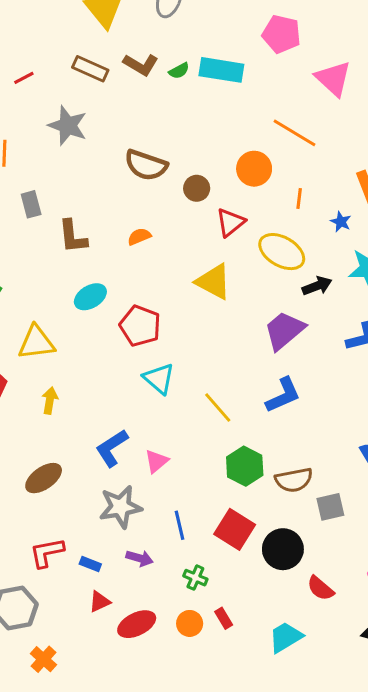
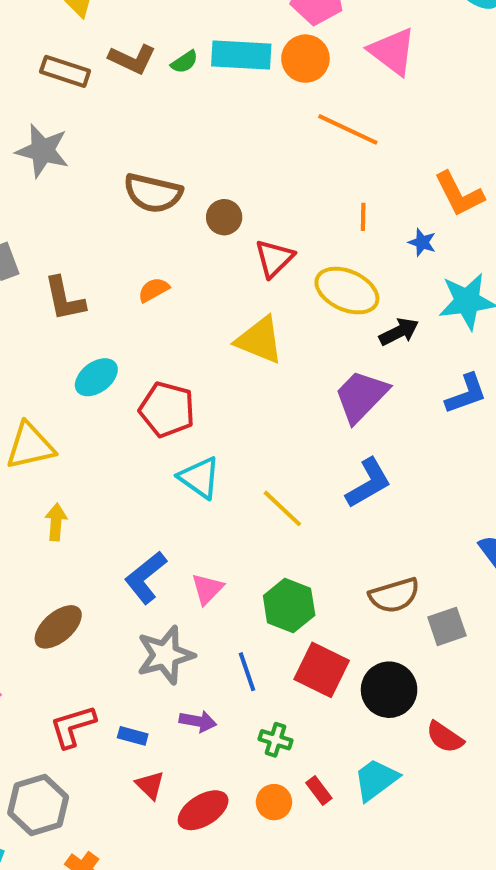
orange circle: (254, 169) -> (305, 59), moved
green hexagon: (245, 466) -> (289, 606), moved
red triangle: (99, 602) -> (150, 785), turned -45
cyan trapezoid: (286, 637) -> (376, 780), moved

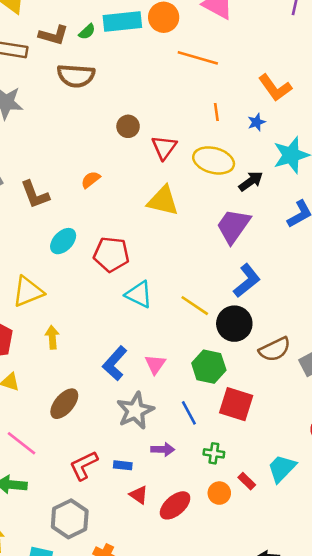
brown semicircle: (153, 193) -> (76, 76), moved
blue star: (422, 242) -> (256, 122), turned -30
black circle: (389, 690) -> (234, 324), moved

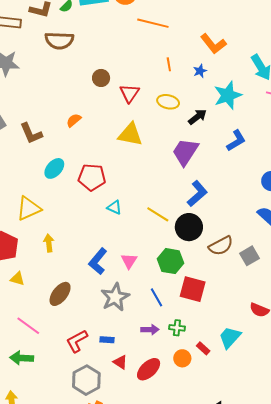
yellow ellipse: (214, 160) -> (168, 102), size x0.7
cyan triangle: (139, 294) -> (114, 207), size x0.7
purple arrow: (163, 449) -> (150, 330), moved
gray hexagon: (70, 519) -> (86, 380), moved

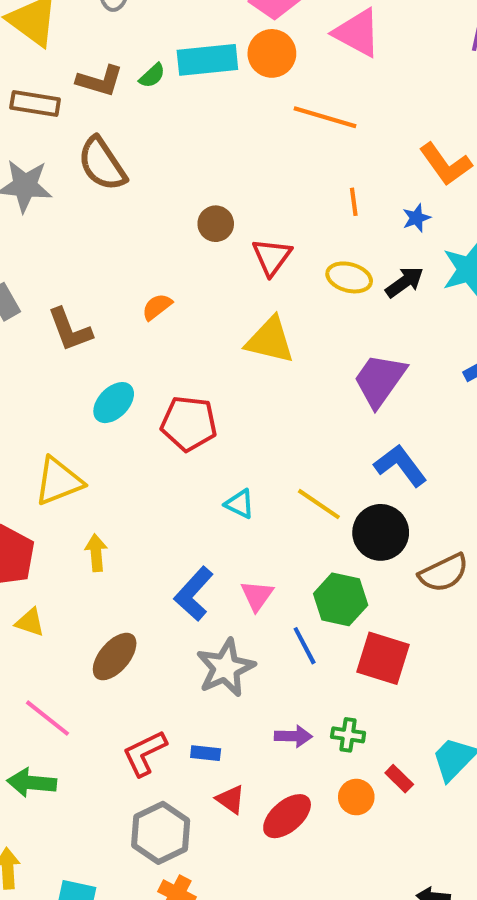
brown semicircle: (59, 40) -> (102, 164), moved, turned 52
black arrow: (197, 117) -> (404, 282), moved
blue L-shape: (197, 194) -> (400, 465), turned -88
cyan triangle: (114, 207) -> (240, 504), moved
blue line: (156, 297) -> (305, 646), moved

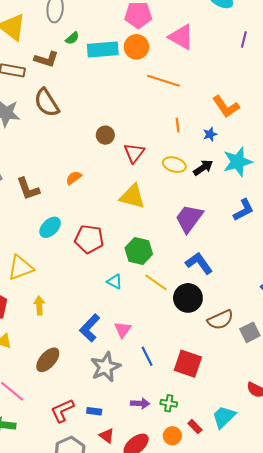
green semicircle: (152, 76) -> (72, 38), moved
green hexagon: (341, 599) -> (139, 251), moved

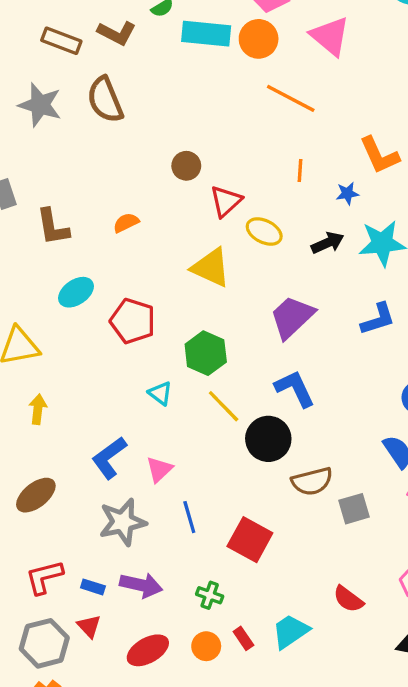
yellow ellipse: (174, 165) -> (264, 232), moved
purple arrow: (140, 403) -> (141, 585), moved, size x1.4
red triangle: (107, 436) -> (89, 626), moved

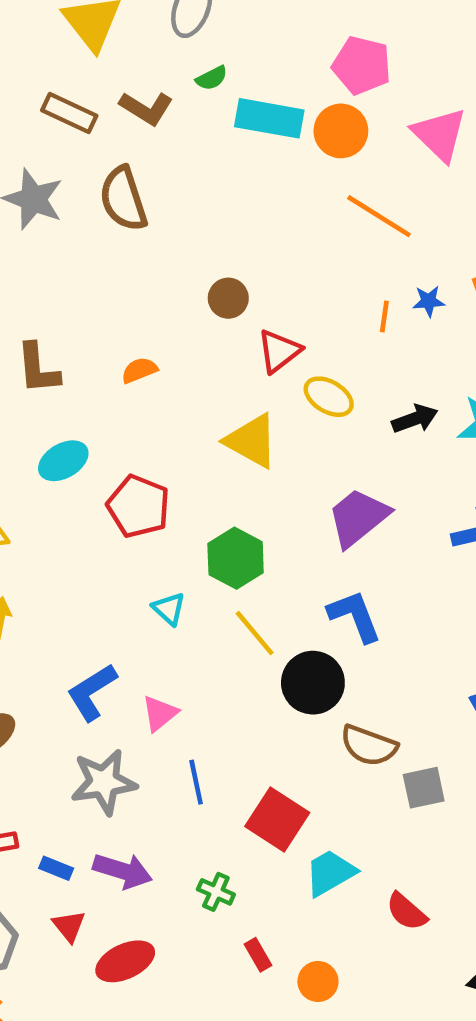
blue star: (347, 193) -> (429, 301), moved
brown semicircle: (312, 481) -> (369, 746), turned 30
red triangle: (89, 626) -> (69, 926), moved
cyan trapezoid: (290, 631) -> (330, 873), moved
orange circle: (206, 646) -> (318, 981), moved

